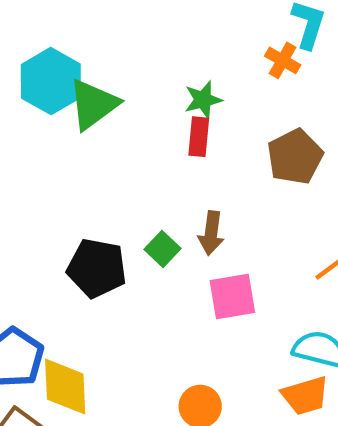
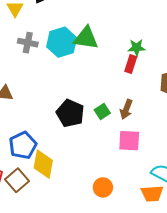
cyan hexagon: (51, 81) -> (62, 42), moved
green triangle: (93, 104) -> (86, 38), turned 32

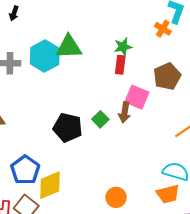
pink square: (129, 141) -> (137, 97), moved, turned 30
yellow diamond: (43, 164) -> (50, 185), turned 68

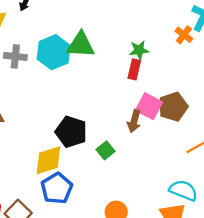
brown pentagon: (167, 76) -> (173, 107), moved
green square: (100, 119) -> (106, 150), moved
blue pentagon: (25, 170) -> (57, 188), moved
yellow diamond: (50, 185) -> (48, 160), moved

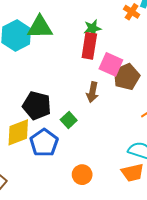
red rectangle: (134, 69) -> (89, 46), size x1.4
pink square: (149, 106) -> (111, 64), moved
blue pentagon: (57, 188) -> (44, 143), moved

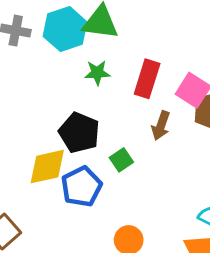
green star: (92, 28) -> (97, 73), moved
red rectangle: (89, 46) -> (147, 79), moved

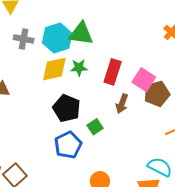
yellow diamond: (47, 167) -> (54, 69), moved

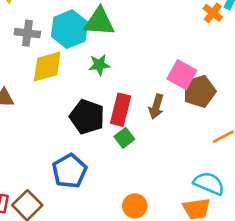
yellow diamond: (54, 69) -> (47, 66), moved
red rectangle: (113, 72) -> (121, 110), moved
blue pentagon: (68, 145) -> (70, 171), moved

